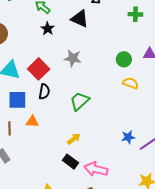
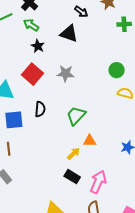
red square: (39, 69) -> (32, 74), moved
orange triangle: (32, 122) -> (90, 141), moved
pink arrow: (96, 169) -> (98, 182), turned 105

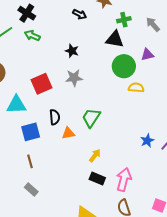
black triangle: (69, 34) -> (115, 39), moved
black star: (38, 46) -> (72, 51), moved
green circle: (117, 70) -> (124, 66), size x1.5
red square: (32, 74) -> (42, 84), turned 35
orange triangle: (90, 141) -> (68, 133), moved

